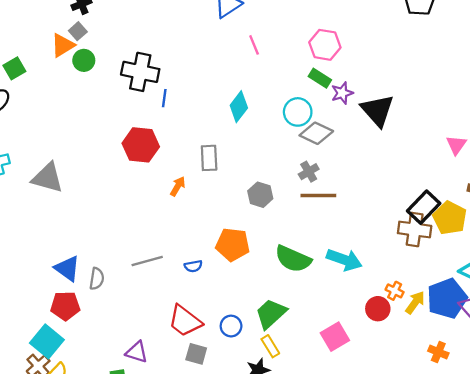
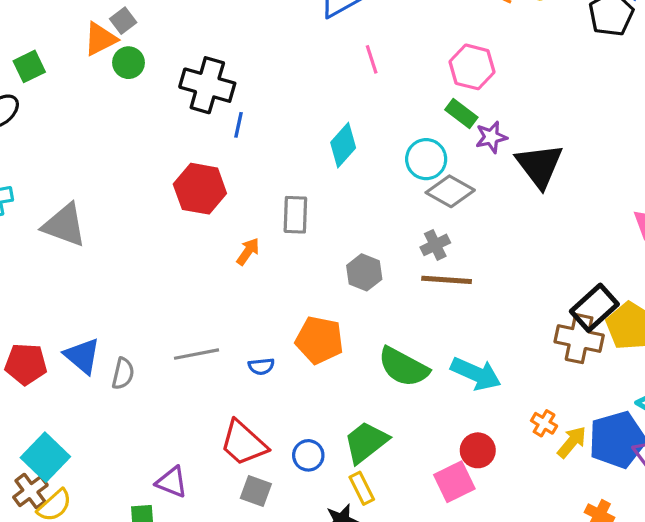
red pentagon: (65, 306) -> (26, 364), moved
red circle: (378, 309) -> (478, 450), moved

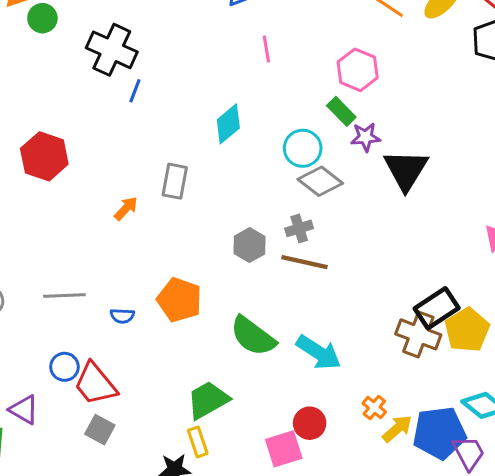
red hexagon: (200, 189) -> (44, 156), moved
gray hexagon: (364, 272) -> (250, 245), moved
blue circle: (308, 455) -> (64, 367), moved

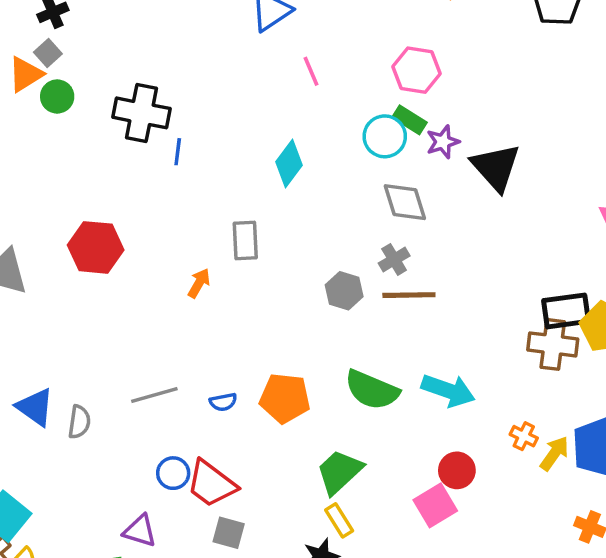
cyan circle: (303, 148) -> (385, 136), moved
gray diamond: (320, 181) -> (405, 202), turned 48
orange pentagon: (179, 300) -> (285, 398), moved
black rectangle: (437, 308) -> (566, 311), turned 39

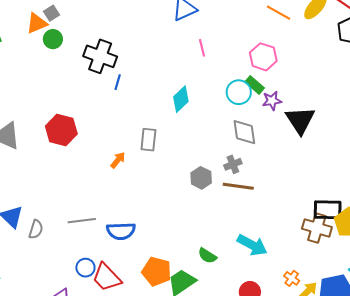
green semicircle: (372, 390) -> (207, 256), moved, size x0.6
orange pentagon: (285, 398) -> (157, 272), moved
blue semicircle: (223, 402) -> (121, 231), size x1.8

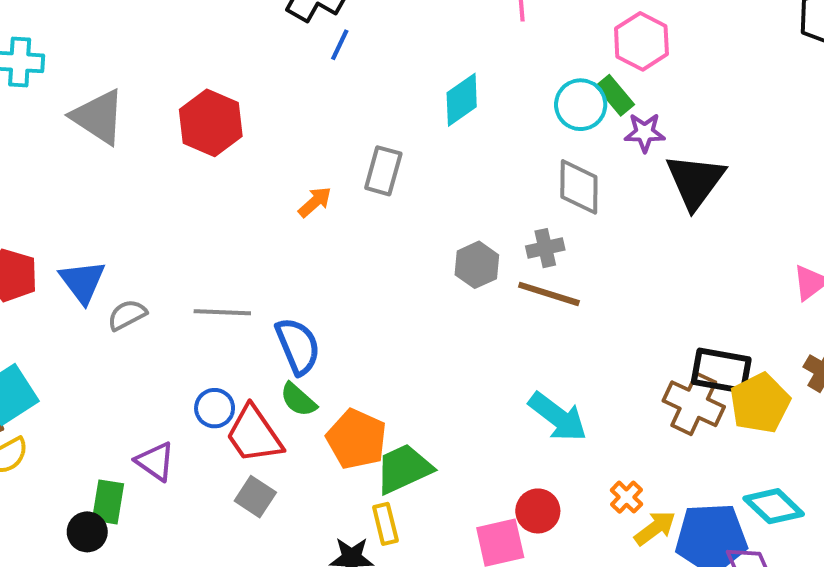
gray semicircle: (36, 229) -> (127, 315), turned -144
blue semicircle: (121, 231) -> (298, 346), turned -120
green semicircle: (207, 256) -> (298, 400), moved

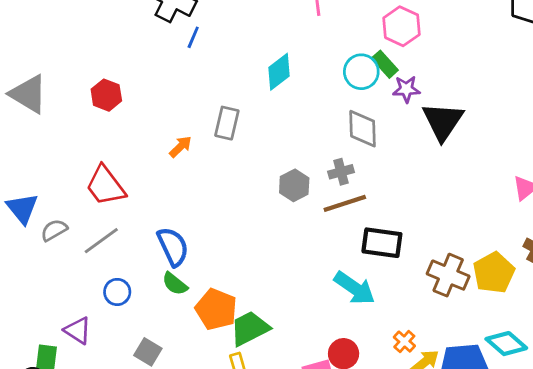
red hexagon: (211, 123) -> (106, 95), size x0.7
brown line: (549, 294) -> (345, 203), turned -33
gray line: (222, 312) -> (101, 241), moved, turned -36
black rectangle: (721, 371) -> (382, 243), moved
red trapezoid: (254, 435) -> (105, 186), moved

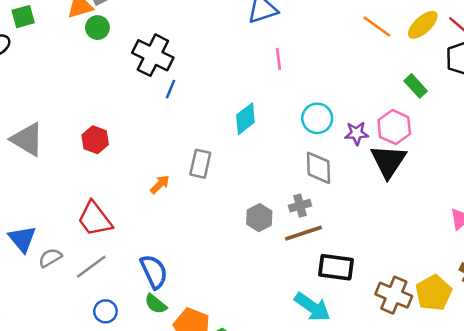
pink hexagon: (401, 26) -> (394, 127), moved
green rectangle: (385, 64) -> (416, 86), moved

